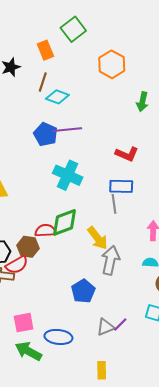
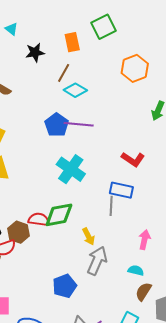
yellow arrow: (98, 238) -> (88, 236), size x0.7

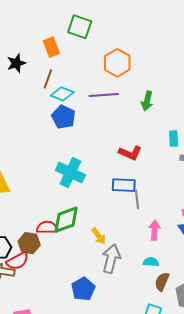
green square: (104, 27) -> (80, 27), turned -35
purple line: (79, 124) -> (104, 95), moved
blue pentagon: (57, 125) -> (63, 117), moved
gray line: (111, 206) -> (137, 199), moved

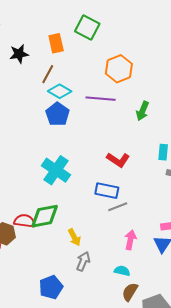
gray line: (137, 199) -> (118, 207), turned 66
gray arrow: (111, 259) -> (83, 261), size x0.7

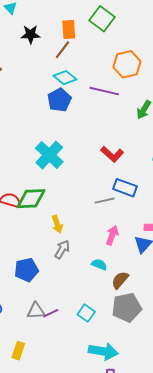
brown line: (48, 74) -> (62, 50), moved
blue rectangle: (107, 191) -> (125, 188), moved
brown semicircle: (130, 292) -> (120, 280), moved

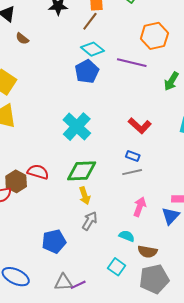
blue rectangle: (125, 188) -> (133, 156), moved, size x0.6
green diamond: (31, 199) -> (82, 171), moved
brown semicircle: (120, 280) -> (147, 252), turned -120
cyan square: (86, 313) -> (117, 267), moved

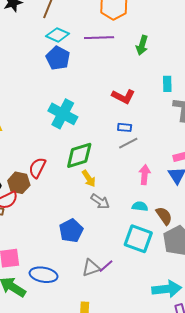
red semicircle: (38, 172) -> (37, 168), turned -65
gray arrow: (90, 221) -> (100, 201), turned 108
brown semicircle: (147, 252) -> (164, 216), turned -120
cyan square: (117, 267) -> (138, 239), size x1.6

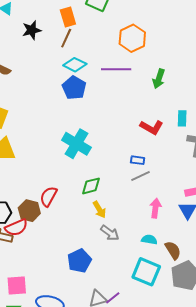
red L-shape: (123, 96) -> (152, 127), moved
green diamond: (79, 155) -> (91, 186), size x0.7

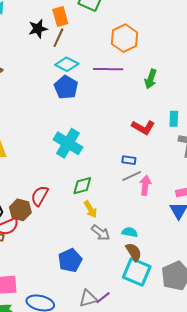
black star: (32, 30) -> (38, 29), moved
pink arrow: (155, 208) -> (145, 185), moved
cyan semicircle: (149, 240) -> (130, 232), moved
brown semicircle: (173, 250) -> (134, 252), moved

